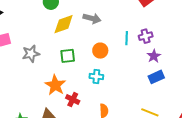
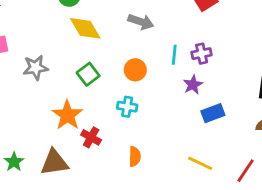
gray arrow: (92, 18) -> (141, 22), moved
yellow diamond: (64, 24) -> (85, 28), turned 75
green square: (68, 56) -> (88, 74), turned -35
purple star: (154, 56) -> (193, 85), moved

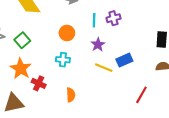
green square: (88, 74) -> (22, 40), moved
purple star: (193, 85) -> (98, 45), moved
yellow line: (200, 163) -> (104, 68), moved
red line: (246, 171) -> (141, 95), moved

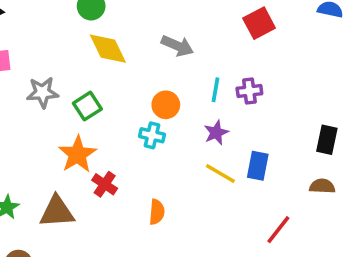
cyan cross: (63, 60) -> (152, 135), moved
blue rectangle: (124, 60) -> (258, 166), turned -63

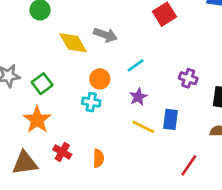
yellow diamond: (108, 49) -> (73, 43), moved
cyan line: (215, 90) -> (136, 65), turned 48
purple cross: (249, 91) -> (188, 78), moved, turned 30
red cross: (105, 184) -> (62, 152), moved

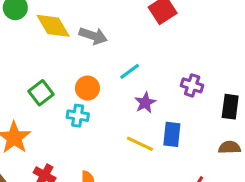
yellow diamond: (73, 43) -> (53, 26), moved
green square: (42, 84) -> (41, 93), moved
purple star: (138, 97) -> (145, 103), moved

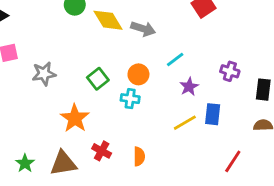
yellow line: (140, 144) -> (185, 123), turned -55

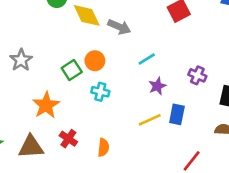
gray star: (44, 74) -> (21, 60), turned -30
orange circle: (138, 74) -> (95, 61), moved

